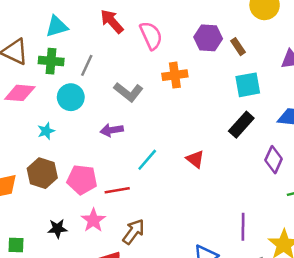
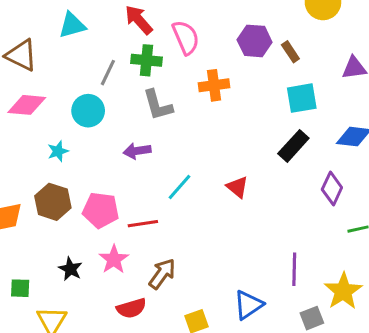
green cross: (51, 61) -> (146, 60), moved
gray L-shape: (128, 92) -> (158, 105), turned 36
black star: (57, 229) -> (70, 269), turned 30

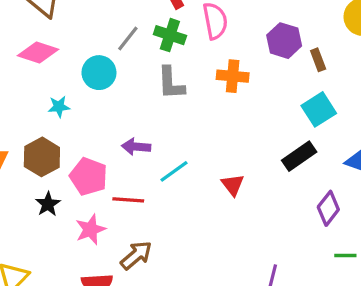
cyan square: (302, 98) -> (319, 109), turned -36
purple arrow: (137, 151) -> (136, 147), moved
black star: (70, 269) -> (48, 204), moved

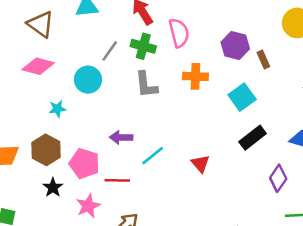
cyan square: (319, 109) -> (242, 97), moved

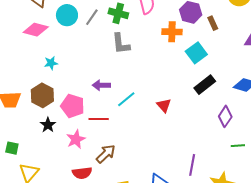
orange cross: (195, 76) -> (172, 32), moved
cyan circle: (88, 80) -> (67, 15), moved

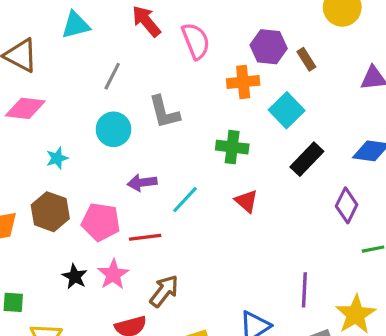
green cross: (118, 13) -> (232, 147), moved
cyan circle: (67, 15) -> (113, 129), moved
black star: (48, 125) -> (75, 276), moved

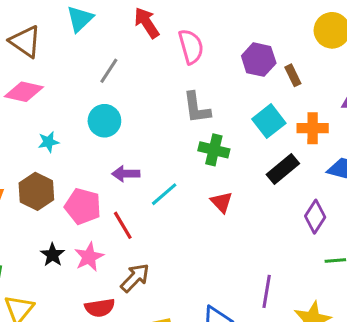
cyan triangle: (76, 25) -> (80, 19), turned -36
orange cross: (243, 82) -> (313, 128), moved
gray L-shape: (164, 112) -> (197, 108), moved
red line: (145, 237) -> (123, 225), turned 60

